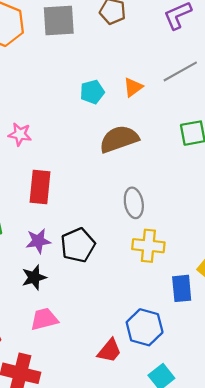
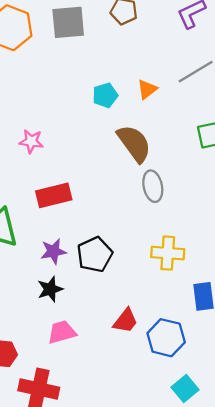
brown semicircle: (119, 139) -> (134, 143), turned 75
red rectangle: (40, 187) -> (54, 195), turned 72
gray ellipse: (134, 203) -> (153, 186), moved
red trapezoid: (109, 351) -> (126, 321), moved

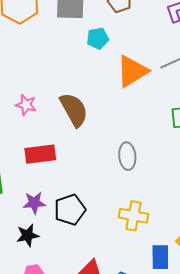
orange triangle: (147, 89) -> (132, 71), size x1.8
cyan pentagon: (105, 95) -> (98, 38), moved
brown semicircle: (134, 143) -> (74, 110), moved

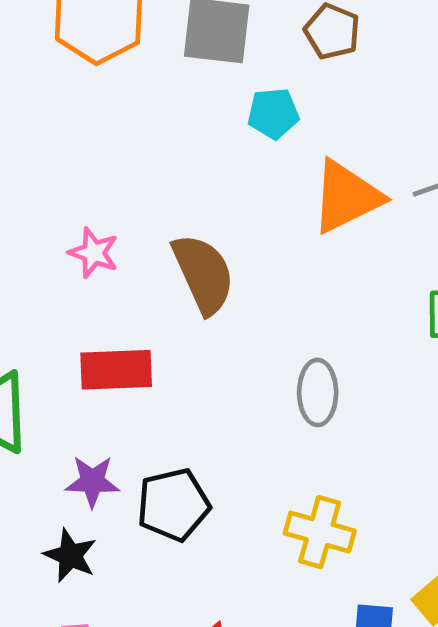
black star: (28, 235) -> (70, 556), turned 30

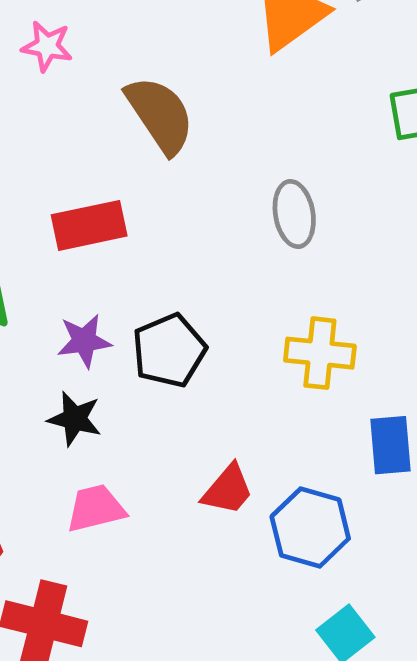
pink star: (94, 253) -> (47, 46), moved

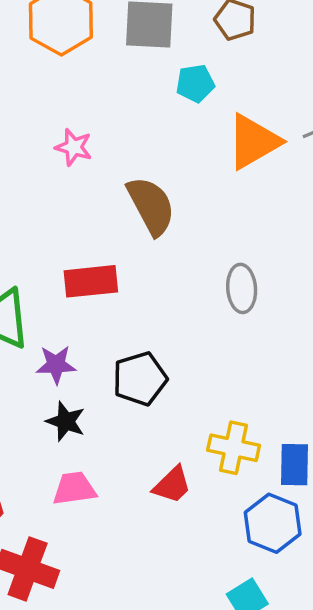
purple star: (84, 341) -> (56, 365), moved
yellow cross: (320, 353) -> (234, 448), moved
blue hexagon: (310, 528) -> (273, 523), moved

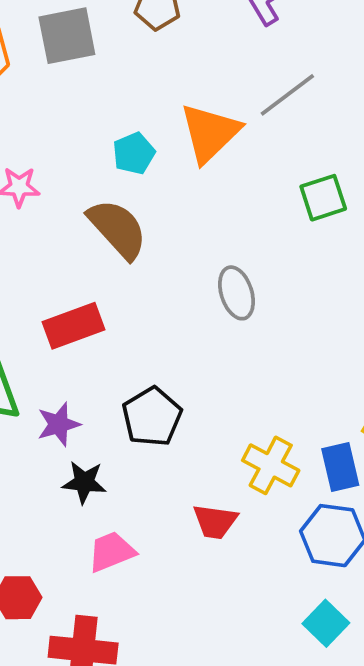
cyan pentagon: (195, 83) -> (134, 153), moved
yellow cross: (234, 448) -> (271, 465), turned 30
red trapezoid: (172, 485) -> (215, 521), turned 66

